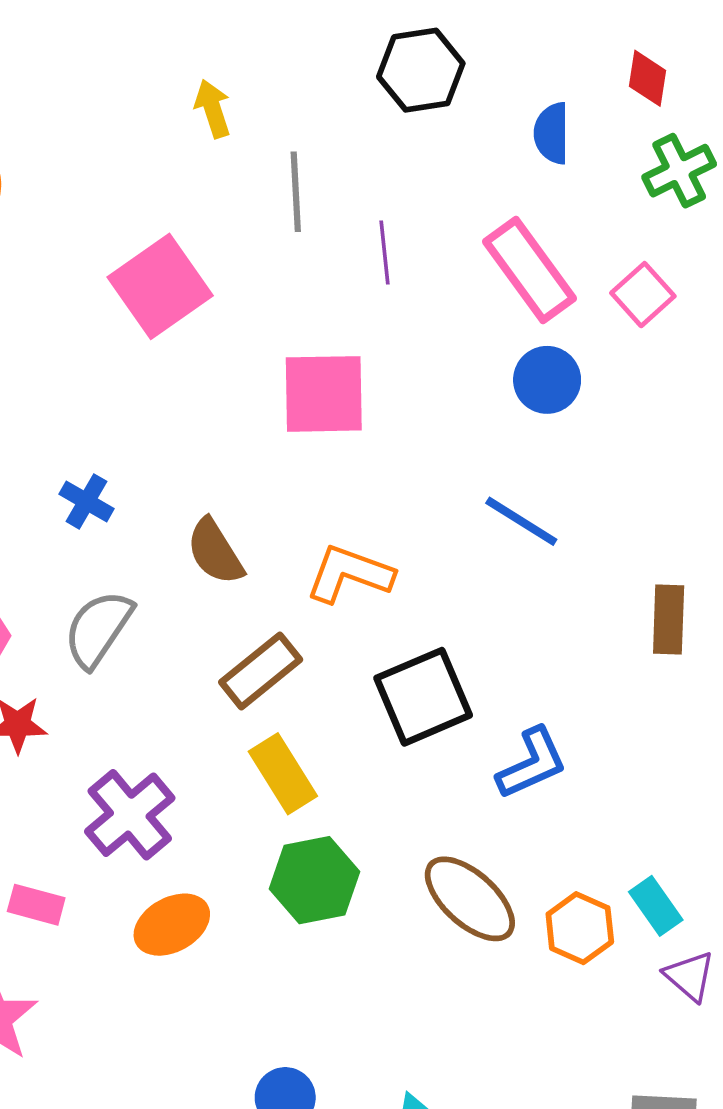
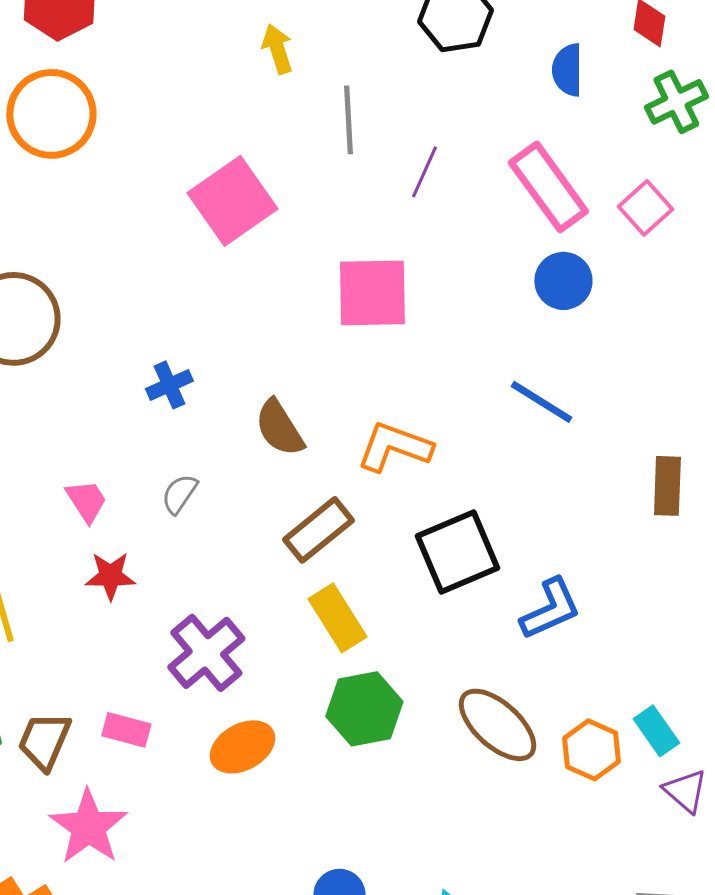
purple line: (385, 252) -> (424, 172), turned 30
blue cross: (86, 501) -> (169, 385), turned 36
gray semicircle: (98, 629) -> (179, 494), size x0.6

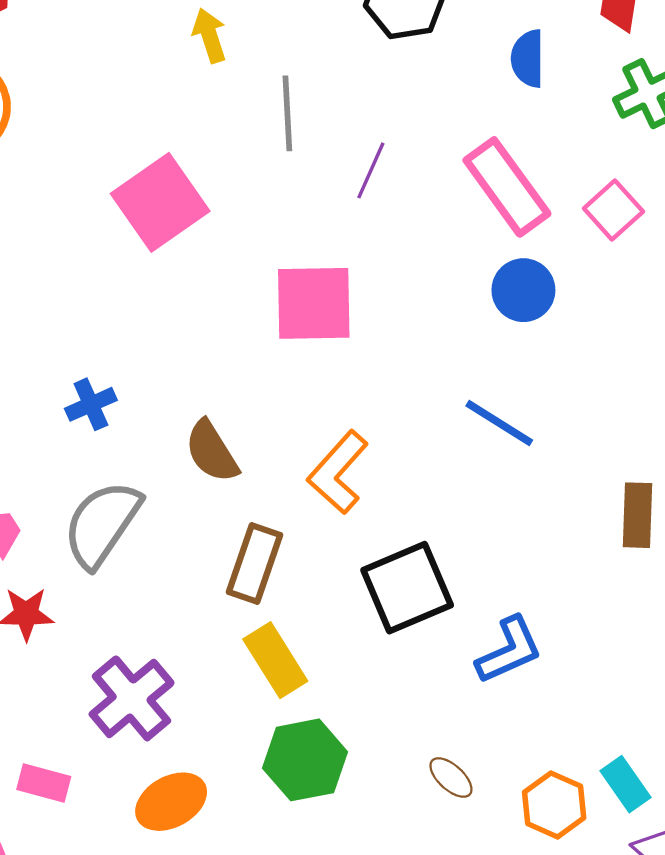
orange L-shape: (394, 447) -> (338, 472), turned -68
gray semicircle: (179, 494) -> (102, 524), size x2.0
brown rectangle: (318, 530) -> (254, 563), turned -32
brown ellipse: (497, 725) -> (451, 778), size x0.5

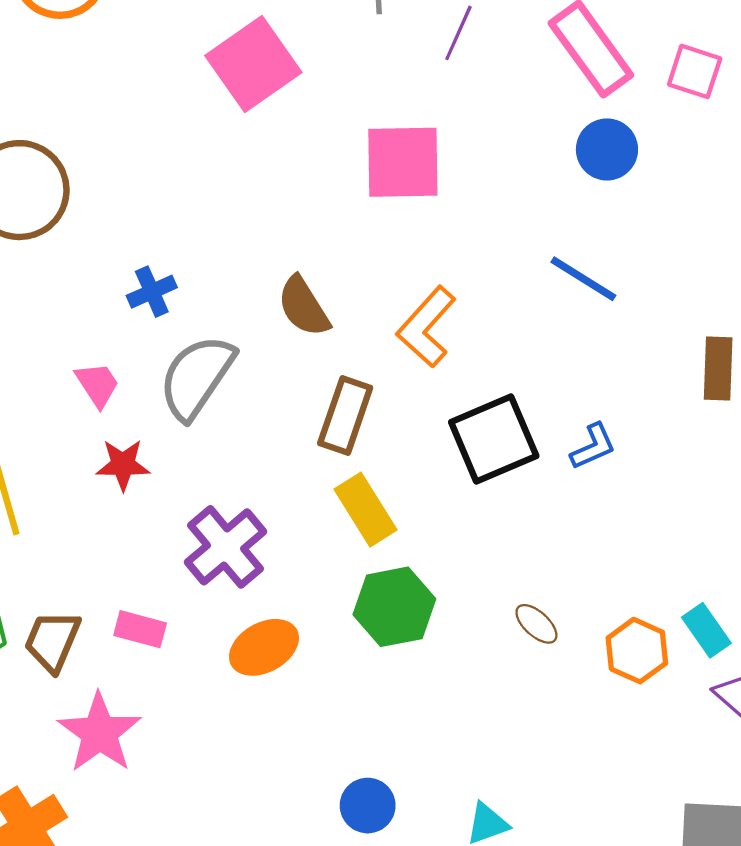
pink square: (613, 210) -> (695, 71), turned -30
blue cross: (91, 404) -> (152, 292), moved
blue L-shape: (509, 650) -> (593, 446), moved, size x0.7

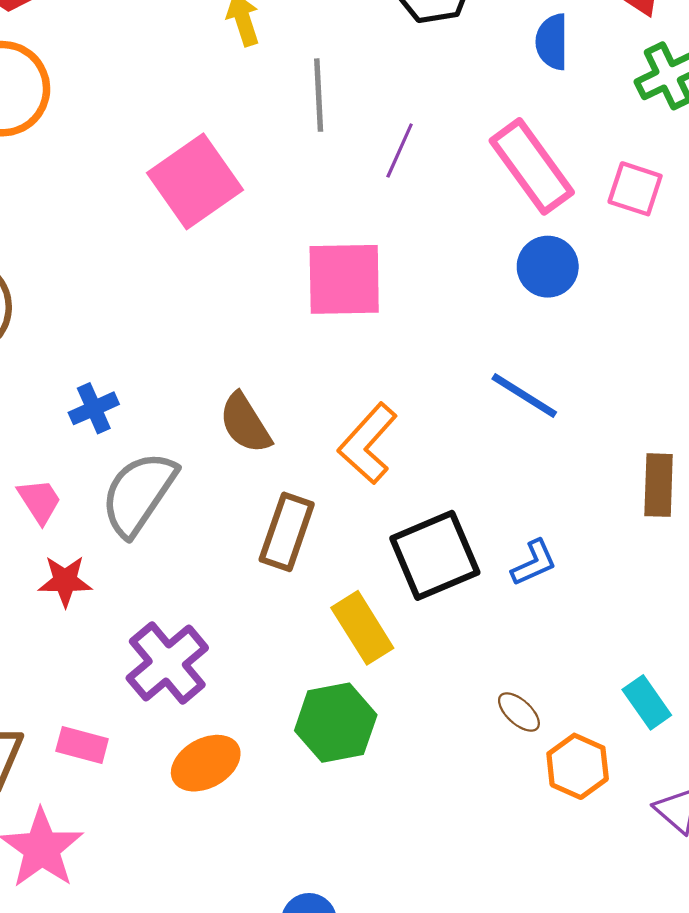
yellow rectangle: (365, 510) -> (362, 628), moved
brown ellipse: (536, 624) -> (519, 712), moved
cyan rectangle: (706, 630) -> (647, 702), moved

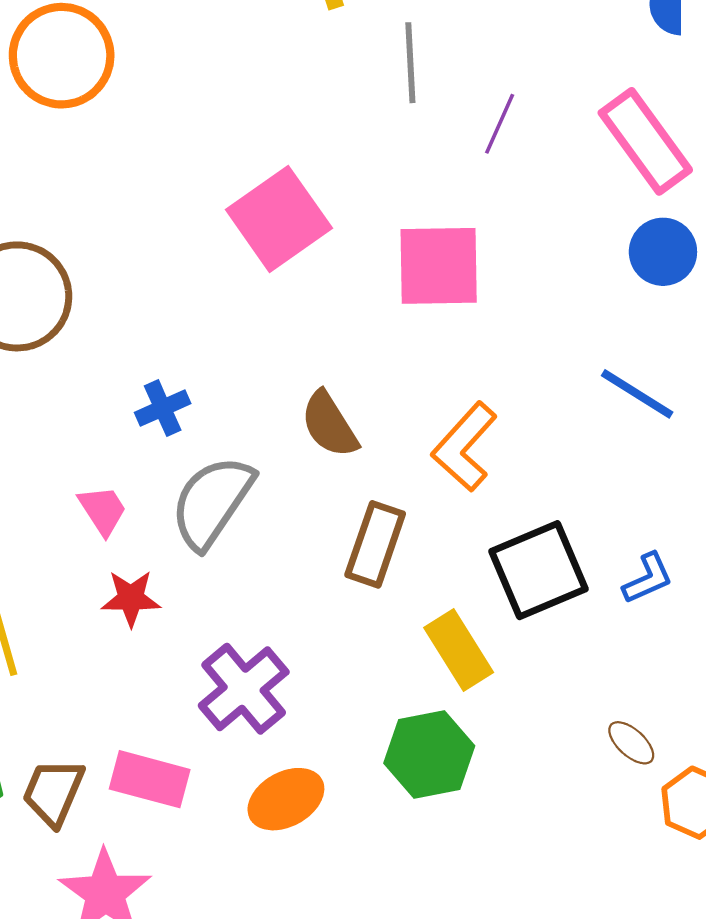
pink square: (195, 181) -> (279, 219), moved
pink rectangle: (82, 745) -> (150, 779), size x1.4

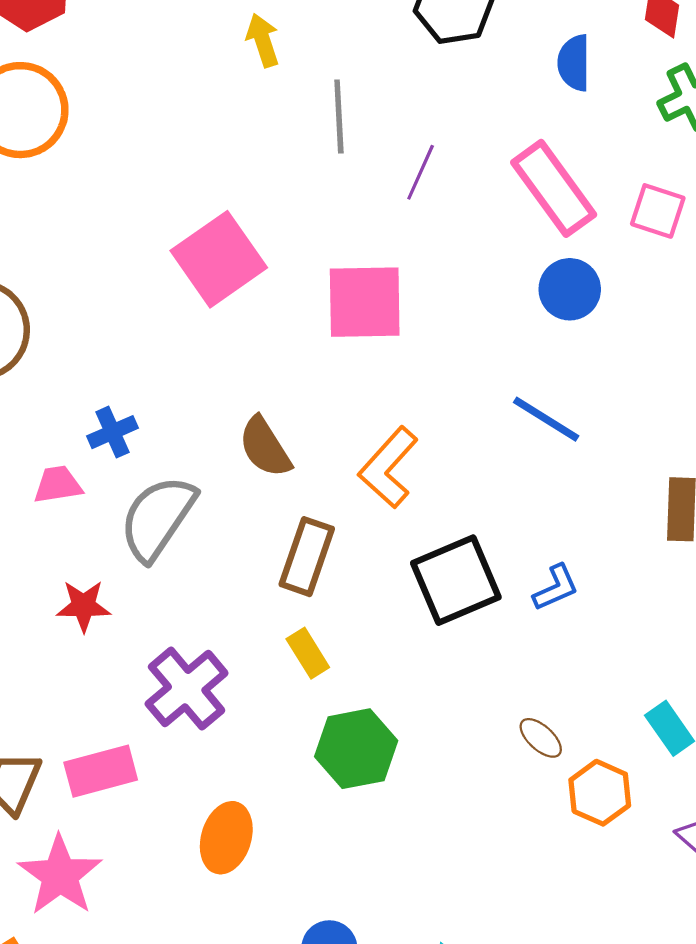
pink trapezoid: (103, 510) -> (58, 485), moved, turned -66
yellow rectangle: (459, 650) -> (308, 653), moved, size x0.7
pink rectangle: (150, 779) -> (101, 771), turned -30
orange ellipse: (286, 799) -> (226, 838), moved, turned -44

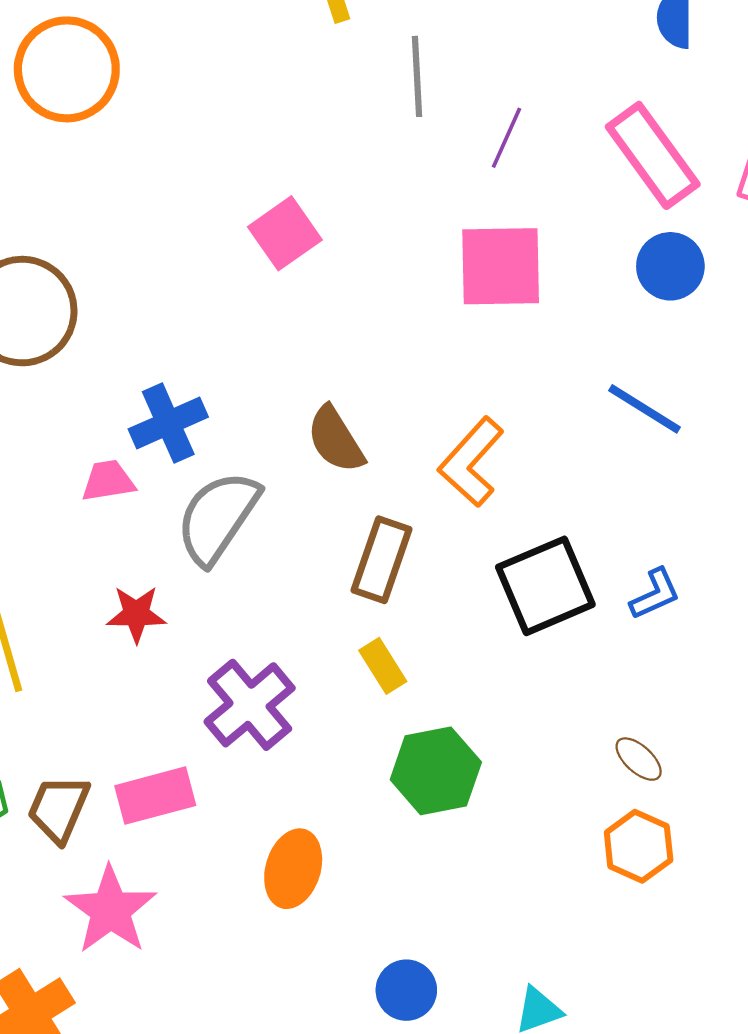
pink square: (219, 259) -> (285, 233), size x0.7
pink square: (365, 302) -> (501, 266), moved
blue cross: (112, 432) -> (168, 423), size x1.4
orange hexagon: (600, 793) -> (639, 846), moved

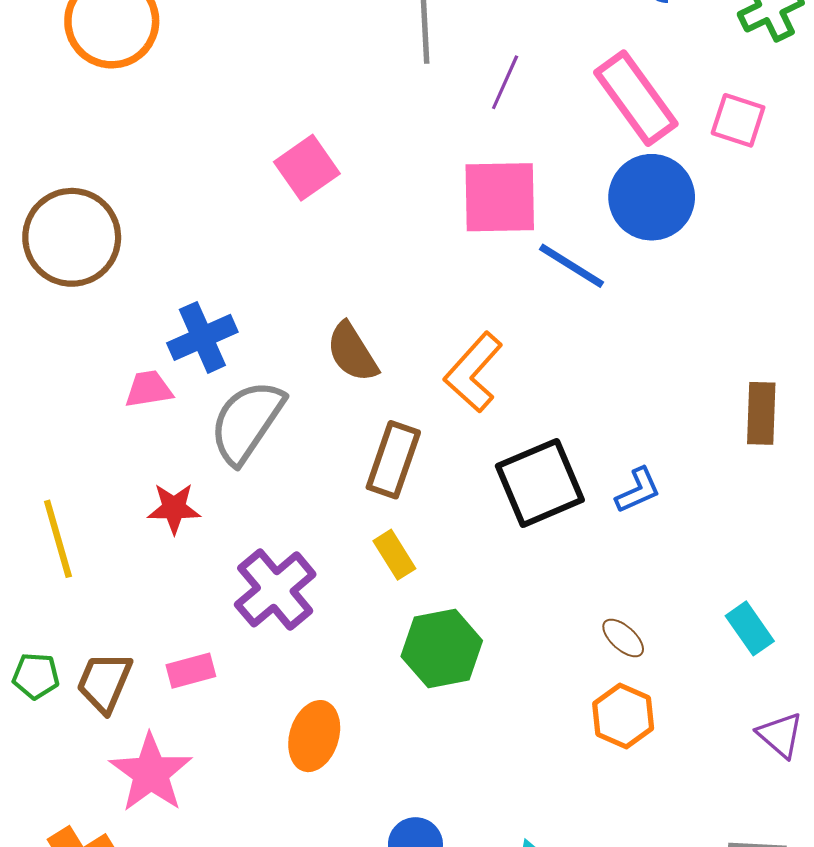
blue circle: (670, 266) -> (652, 197), size x1.4
blue line: (644, 409) -> (571, 266), moved
pink rectangle: (155, 796) -> (191, 671), size x0.7

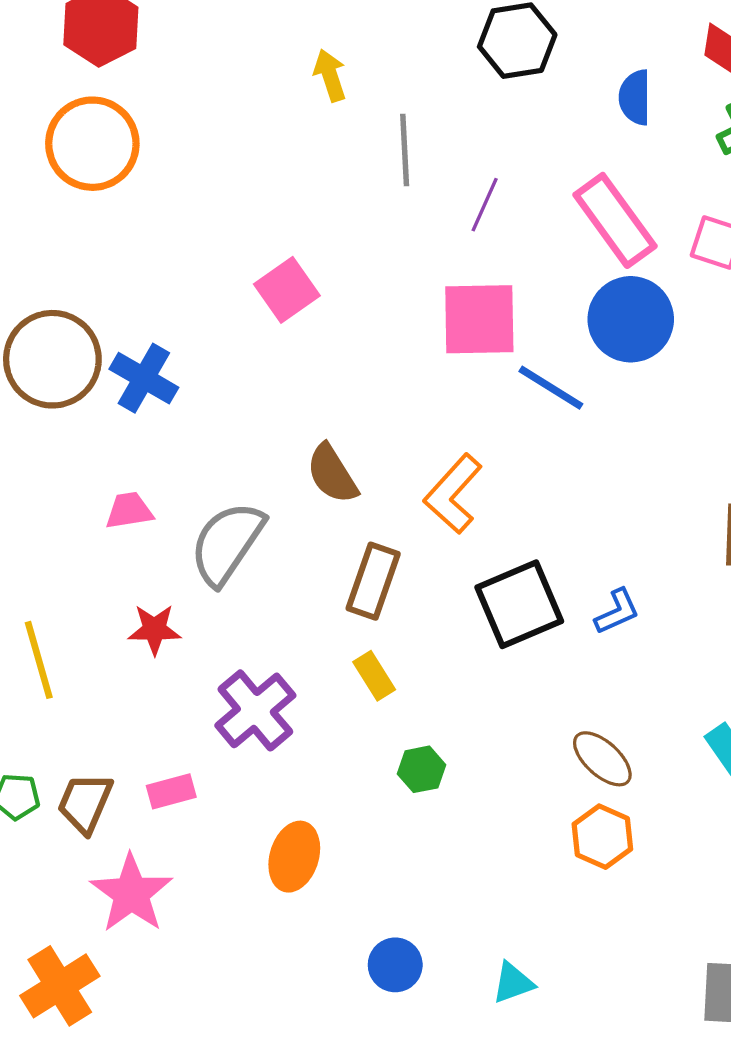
blue cross: (202, 337) -> (144, 378), moved, turned -36
brown ellipse: (623, 638) -> (602, 759), size x1.4
green hexagon: (442, 649) -> (421, 769), size x0.6

